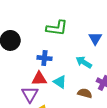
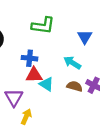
red triangle: (39, 79) -> (34, 75), moved
brown semicircle: (85, 93) -> (75, 86), moved

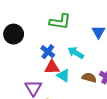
blue cross: (30, 58) -> (48, 52), turned 32
cyan arrow: (72, 63) -> (76, 53), moved

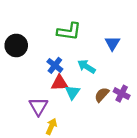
cyan triangle: (63, 75) -> (72, 92), turned 32
brown semicircle: (89, 78) -> (102, 95), turned -64

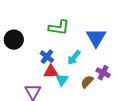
blue triangle: (112, 43) -> (96, 38), size x1.5
cyan arrow: (87, 67) -> (74, 58), turned -84
purple cross: (122, 94) -> (103, 73), moved

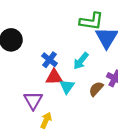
green L-shape: (59, 28) -> (91, 21), moved

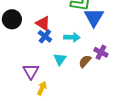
cyan arrow: (81, 61) -> (72, 37), turned -126
red triangle: (54, 77) -> (43, 23), moved, turned 35

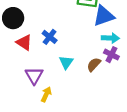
blue triangle: (94, 17) -> (104, 16), turned 40
red triangle: (43, 23) -> (24, 42), moved
cyan arrow: (72, 37) -> (110, 38), moved

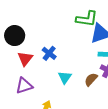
red triangle: (24, 42) -> (25, 59), turned 35
purple triangle: (34, 76) -> (24, 86), moved, turned 42

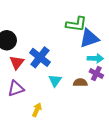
blue cross: (49, 53) -> (40, 57), size x1.5
brown semicircle: (91, 79) -> (80, 83), turned 48

